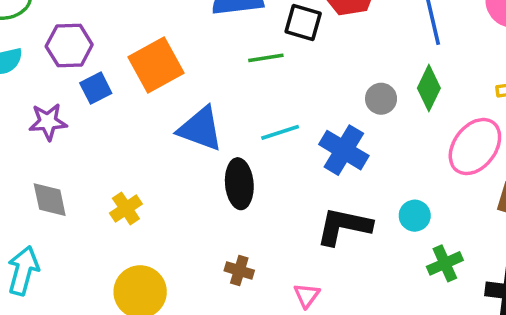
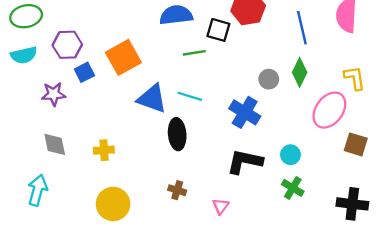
cyan line: (280, 132) -> (190, 96), moved, turned 35
yellow cross: (126, 209) -> (104, 150), turned 30
green cross: (445, 263) -> (293, 188), moved, turned -35

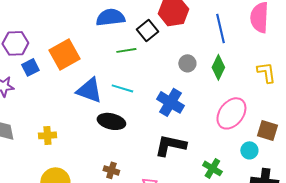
black square: (218, 30) -> (147, 30), turned 35
gray circle: (269, 79) -> (187, 63), moved
pink ellipse: (329, 110) -> (231, 113), moved
black ellipse: (177, 134) -> (111, 121), turned -72
cyan circle: (291, 155) -> (249, 150), moved

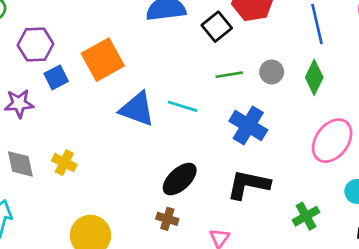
green line: (126, 50) -> (229, 75), moved
black ellipse: (111, 121) -> (180, 179), moved, turned -56
yellow cross: (47, 135) -> (64, 163), moved, turned 30
green cross: (212, 168) -> (306, 216), turned 30

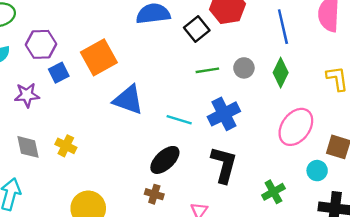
cyan line: (182, 106) -> (179, 120), moved
blue cross: (248, 126) -> (224, 114), turned 32
black L-shape: (248, 185) -> (224, 165), turned 93

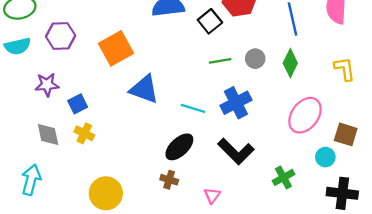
blue square: (59, 73) -> (78, 104), moved
black L-shape: (224, 165) -> (236, 151), turned 120

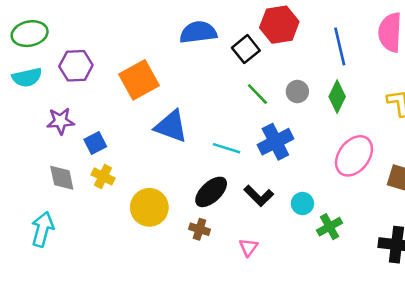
green line: (220, 61) -> (257, 94), turned 55
black L-shape: (236, 151) -> (259, 196), moved, size x0.7
cyan circle: (325, 157) -> (302, 203), moved
yellow circle: (106, 193) -> (149, 207), moved

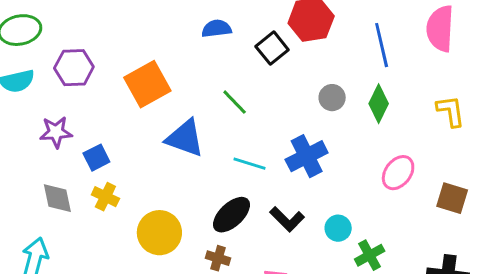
blue semicircle: (198, 32) -> (217, 29), size x0.7
green line: (257, 94) -> (235, 102), moved
pink ellipse: (354, 156) -> (398, 173), size x0.7

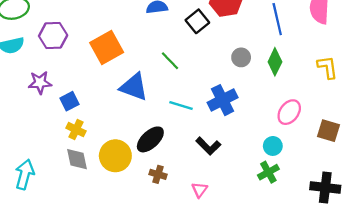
gray diamond: (57, 198) -> (77, 159), moved
black ellipse: (232, 215) -> (150, 139), moved
cyan circle: (338, 228) -> (273, 146), moved

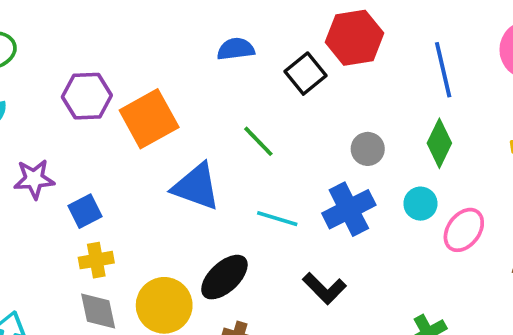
purple hexagon: (53, 36) -> (87, 96), moved
gray circle: (241, 57) -> (368, 149), moved
yellow cross: (76, 130) -> (96, 260), turned -36
cyan circle: (273, 146) -> (420, 204), moved

